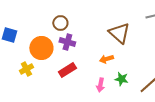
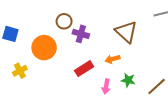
purple cross: (67, 42) -> (81, 34), moved
yellow cross: (26, 69) -> (20, 71), moved
red rectangle: (67, 70) -> (84, 69), moved

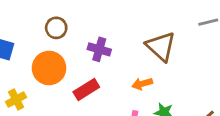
brown circle: (64, 21) -> (56, 28), moved
red rectangle: (84, 69) -> (86, 90), moved

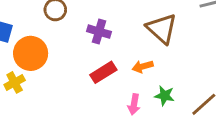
orange circle: (49, 68) -> (31, 53), moved
red rectangle: (86, 90) -> (103, 72), moved

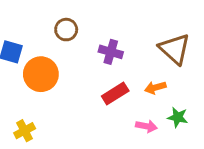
yellow cross: (15, 82) -> (25, 131), moved
pink arrow: (134, 104) -> (146, 126), turned -90

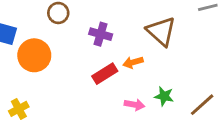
orange arrow: (155, 88) -> (133, 62), moved

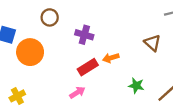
brown triangle: (161, 31) -> (152, 43), moved, size x0.7
pink arrow: (134, 105) -> (77, 92), moved, turned -42

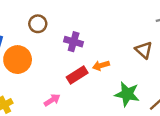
green star: (136, 86) -> (127, 94), size x1.5
pink arrow: (77, 92) -> (52, 100), moved

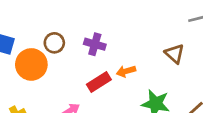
brown circle: (38, 24) -> (54, 43), moved

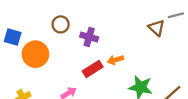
brown circle: (54, 43) -> (61, 24), moved
brown triangle: (175, 54) -> (157, 28), moved

